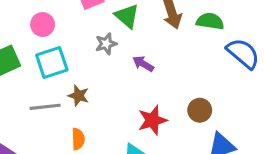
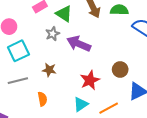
purple arrow: (143, 64) -> (79, 44), size x1.6
brown star: (79, 96) -> (49, 70), moved

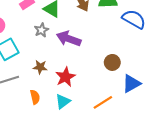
red star: (90, 80) -> (65, 77), moved
cyan triangle: (81, 104) -> (63, 101), moved

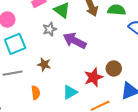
red star: (65, 77) -> (93, 77), moved
cyan triangle: (63, 101) -> (70, 92), moved

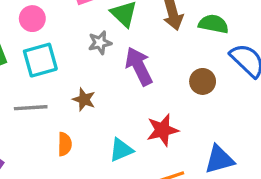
purple arrow: (75, 41) -> (139, 66), turned 30
brown circle: (114, 68) -> (203, 81), moved

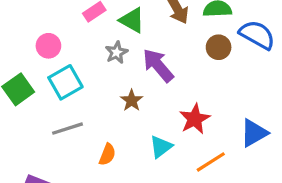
brown circle: (203, 81) -> (219, 47), moved
brown star: (84, 100) -> (132, 100), moved, turned 30
orange semicircle: (65, 144) -> (107, 154), turned 35

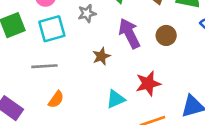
brown circle: (219, 47) -> (166, 35), moved
gray star: (117, 52) -> (87, 13), moved
orange semicircle: (107, 154) -> (56, 99), moved

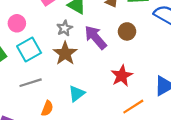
gray star: (87, 13) -> (65, 28), moved
brown star: (101, 56) -> (65, 53), moved, size x1.5
cyan triangle: (116, 99) -> (77, 94), moved

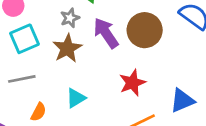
brown circle: (127, 31) -> (145, 30), size x1.6

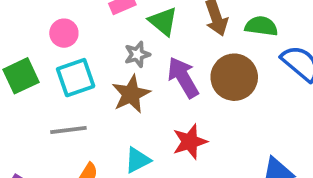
red star: (132, 83) -> (190, 142), moved

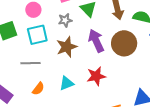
gray star: (137, 54) -> (65, 20), moved

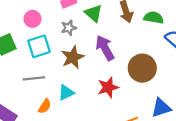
brown circle: (124, 43) -> (142, 68), moved
cyan triangle: (67, 83) -> (66, 93), moved

